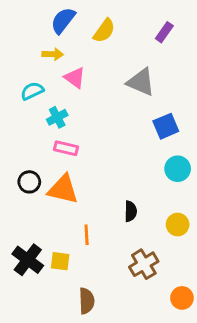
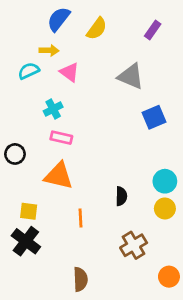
cyan semicircle: (32, 91) -> (29, 71), moved
cyan circle: (178, 169) -> (165, 181), moved
black circle: (29, 182) -> (15, 154), moved
yellow square: (60, 261) -> (29, 211), moved

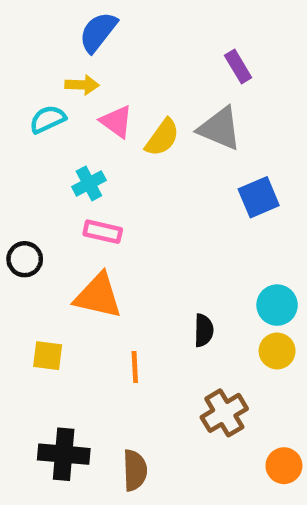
yellow semicircle: (97, 29) -> (162, 138), moved
purple rectangle: (153, 30) -> (238, 66), moved, turned -66
black cross: (26, 241) -> (64, 454), moved, turned -32

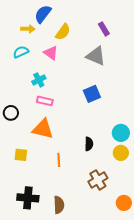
yellow arrow: (82, 85) -> (28, 29), moved
yellow semicircle: (162, 138) -> (63, 32), moved
blue square: (259, 197) -> (92, 94), moved

